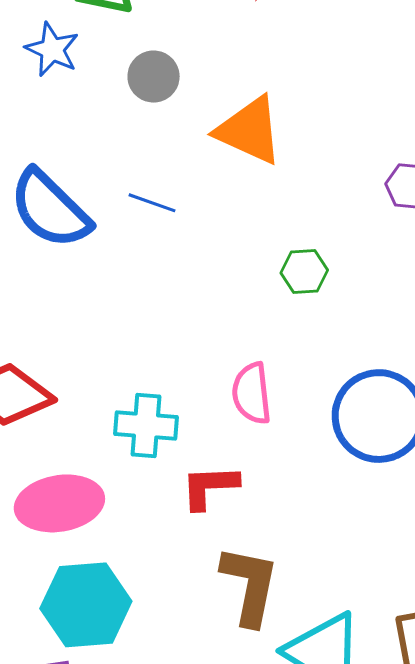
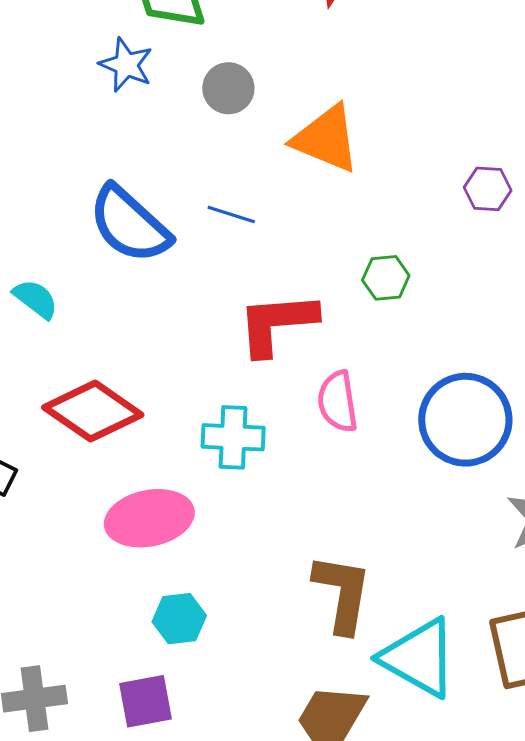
red L-shape: (210, 487) -> (277, 323), moved, size x1.4
cyan hexagon: (86, 605) -> (179, 619), size x0.6

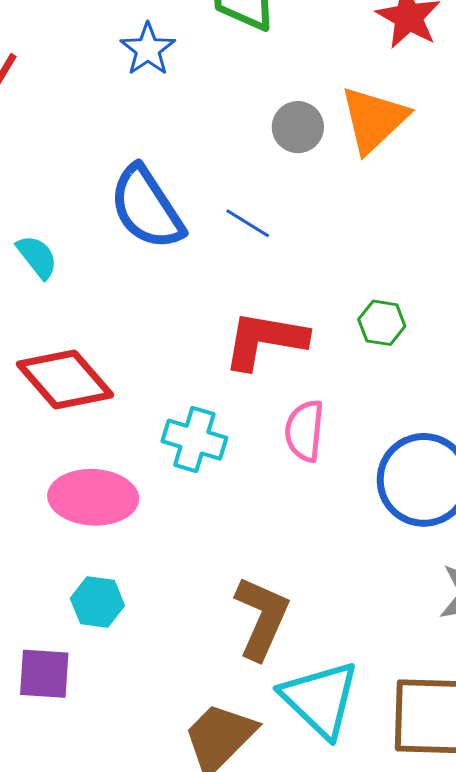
blue star: (126, 65) -> (148, 49), moved
gray circle: (228, 88) -> (298, 127), moved
orange triangle: (326, 139) -> (374, 119), moved, turned 40

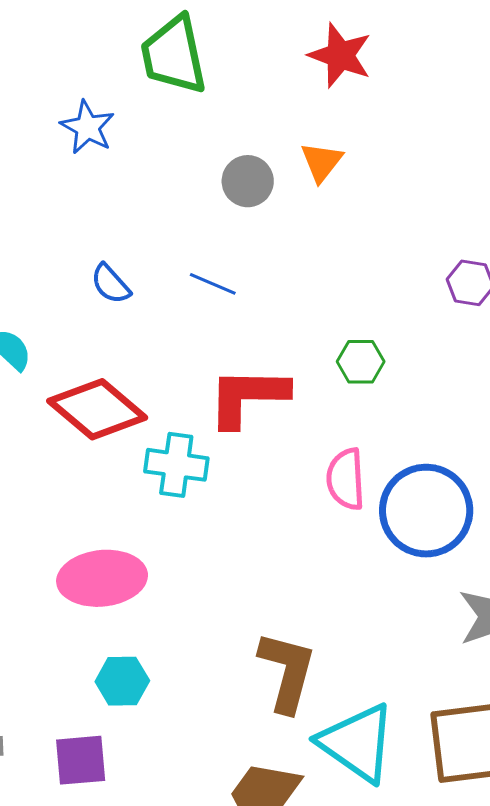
orange triangle: (374, 119) -> (322, 162), size x0.6
blue semicircle: (147, 208) -> (111, 284), size x0.5
red diamond: (65, 380) -> (97, 409), moved
pink semicircle: (304, 431) -> (346, 479), moved
cyan cross: (194, 440) -> (176, 465), moved

